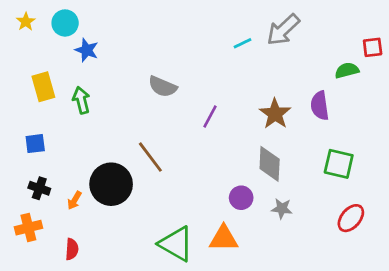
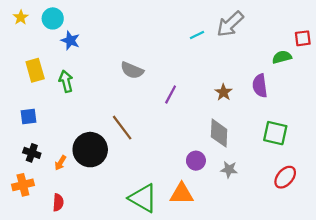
brown star: (275, 114) -> (223, 92), size x0.7

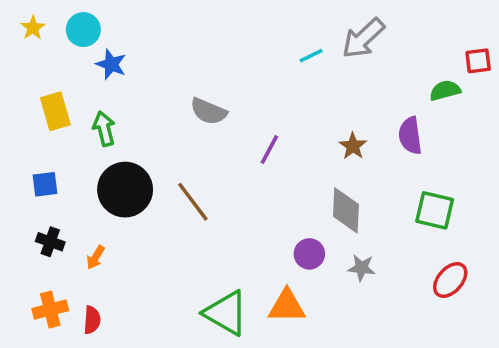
black circle: (90, 150) -> (125, 190), moved
orange cross: (23, 185) -> (50, 310), moved

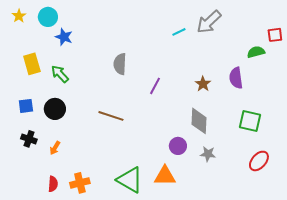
gray semicircle: (209, 111) -> (120, 64), turned 70
green arrow: (104, 129) -> (60, 74), turned -30
black circle: (125, 190) -> (55, 109), moved, size x0.7
brown line: (193, 202) -> (111, 116), turned -35
orange cross: (50, 310) -> (80, 183), moved

